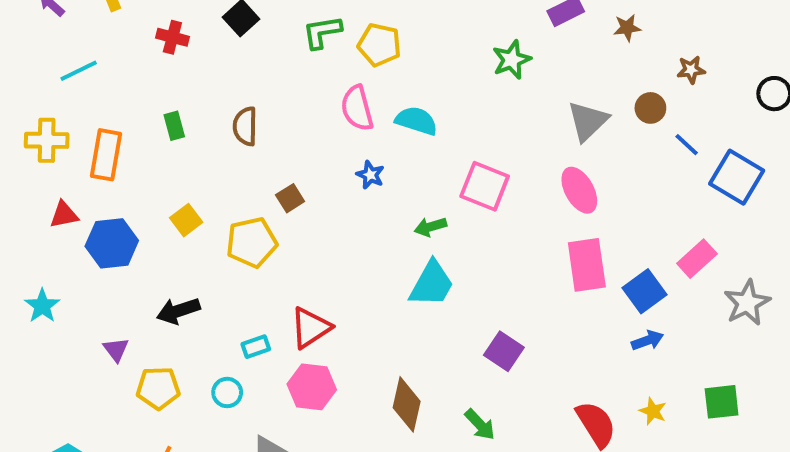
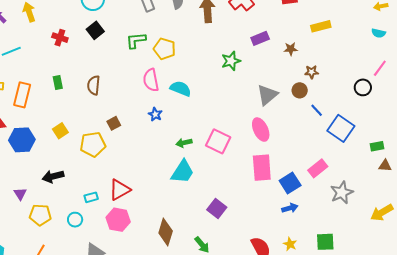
brown star: (691, 70) -> (312, 72), moved
pink square: (485, 186) -> (218, 141), moved

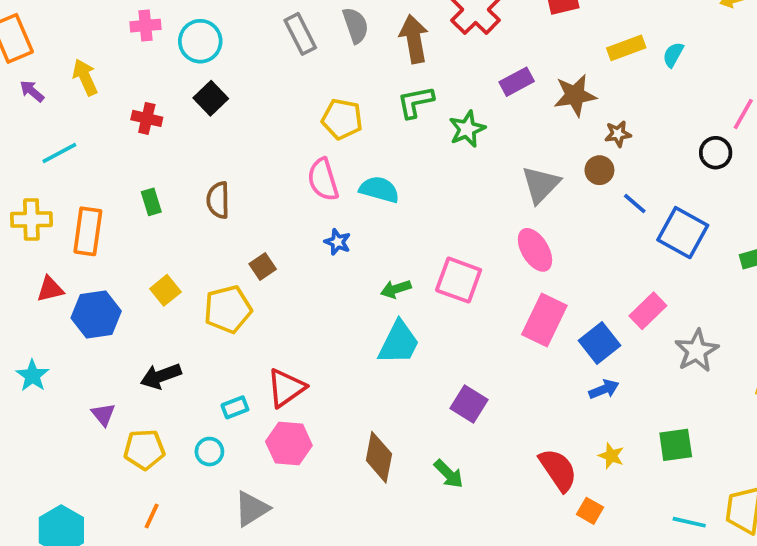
cyan semicircle: (379, 33) -> (673, 55), moved, turned 112
green L-shape: (136, 40) -> (415, 102), moved
brown star: (291, 49) -> (575, 95), size x1.6
pink rectangle: (262, 168) -> (544, 320), turned 36

